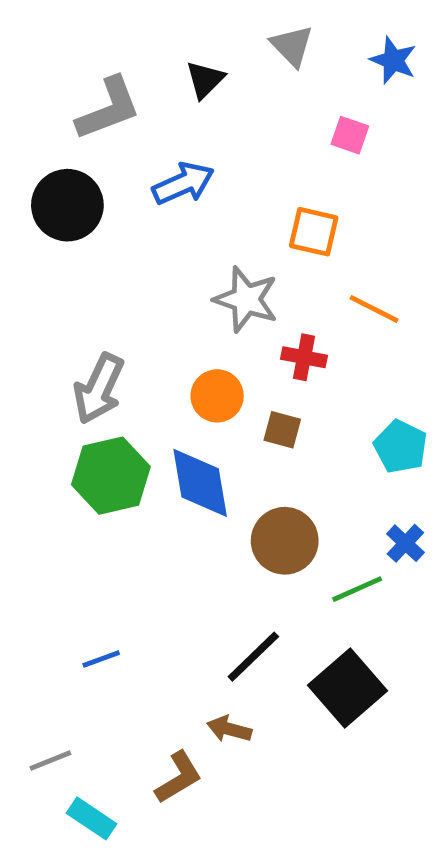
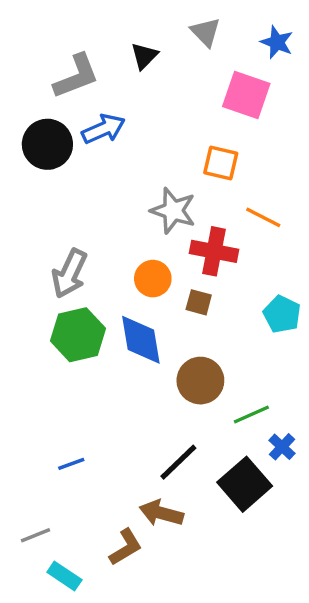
pink square: (350, 135) -> (246, 95), size x1.8
blue arrow: (183, 183) -> (104, 129), moved
red cross: (304, 357) -> (214, 251), size x1.5
blue cross: (405, 543) -> (282, 447), moved
brown arrow: (229, 729) -> (161, 513), size x1.4

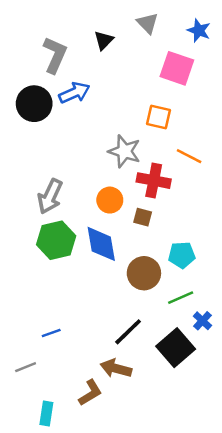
gray L-shape: (76, 76) -> (55, 55), turned -45
cyan pentagon: (282, 314) -> (182, 255), moved, turned -30
gray line: (36, 535) -> (26, 367), moved
cyan rectangle: (64, 576) -> (46, 413), turned 65

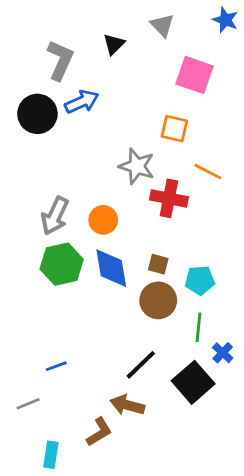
blue star: (199, 30) -> (225, 20), moved
orange circle: (110, 200) -> (103, 220), moved
brown square: (143, 217) -> (158, 264), moved
green line: (181, 298) -> (198, 327), turned -60

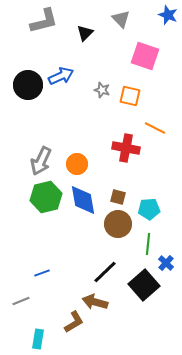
gray L-shape: (60, 60) -> (44, 21), moved, turned 52
gray star: (137, 166) -> (102, 90), moved, size x0.6

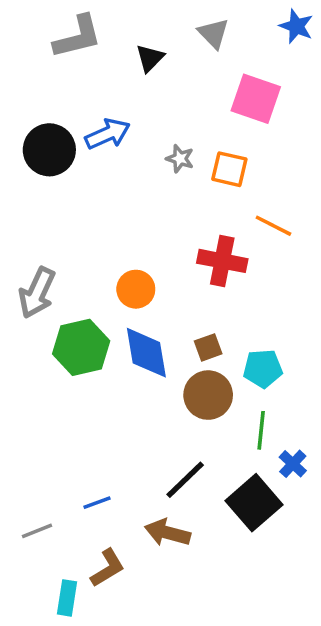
gray arrow: (41, 161) -> (37, 293), moved
brown square: (118, 197) -> (208, 347), turned -35
blue line: (42, 273) -> (97, 503), moved
brown L-shape: (74, 322) -> (108, 568), moved

